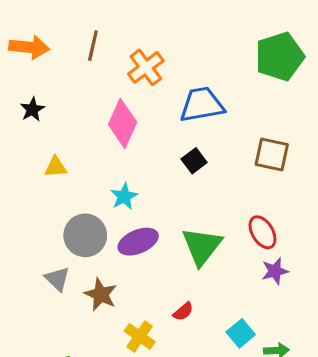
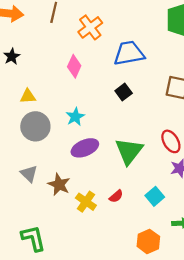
pink diamond: (123, 123) -> (74, 66), size x0.7
gray circle: (85, 235) -> (35, 126), moved
cyan square: (241, 333) -> (155, 196), moved
yellow cross: (140, 336) -> (86, 202), moved

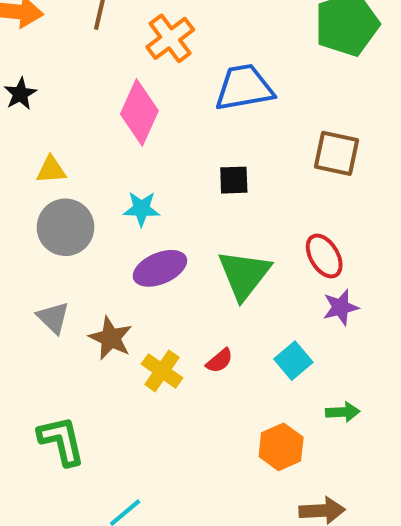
pink diamond: (74, 66) -> (139, 112), size x1.4
black square: (124, 92) -> (234, 180), moved, turned 35
cyan star: (75, 117) -> (141, 209), turned 30

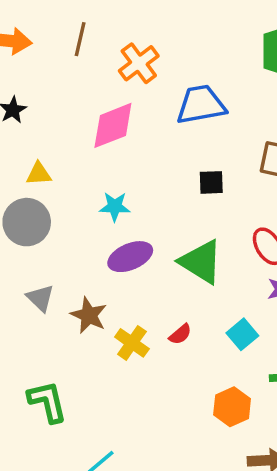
pink diamond: (139, 112) -> (113, 125), turned 44
black square: (234, 180) -> (211, 182), moved
gray circle: (66, 227) -> (27, 222), moved
green triangle: (244, 274) -> (201, 262), turned -36

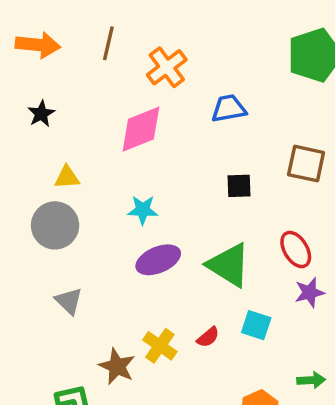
blue trapezoid: (201, 105) -> (229, 109), size x0.7
brown star: (89, 315) -> (117, 366), moved
cyan square: (242, 334) -> (256, 325), moved, turned -32

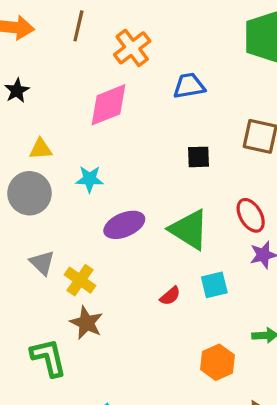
cyan star: (143, 210) -> (90, 179), moved
cyan square: (256, 325) -> (214, 285), turned -32
yellow cross: (160, 346) -> (80, 280), moved

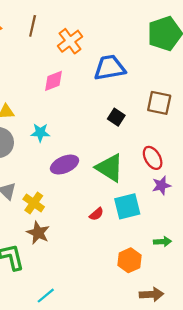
blue trapezoid: (189, 86) -> (110, 68), size x1.4
pink diamond: (108, 105) -> (53, 81), size x0.7
black square: (199, 157) -> (116, 117), turned 35
cyan square: (214, 285) -> (127, 206), size x1.4

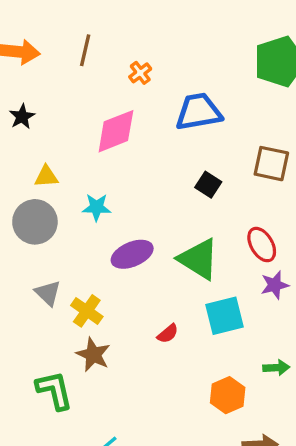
orange cross: (70, 41) -> (140, 73), size x0.6
pink diamond: (53, 81) -> (116, 131), size x1.4
red semicircle: (96, 214) -> (168, 334), moved

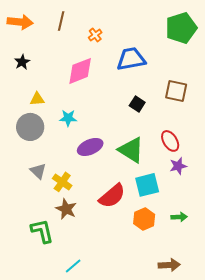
red semicircle: (168, 334) -> (112, 196), size x2.0
orange hexagon: (228, 395) -> (144, 219), moved

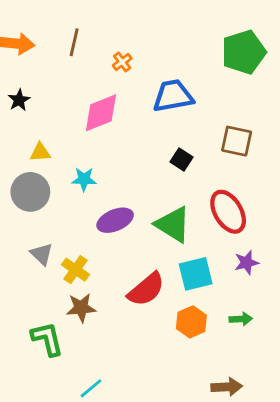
red ellipse: (170, 141) -> (228, 212), size x1.4
purple star: (178, 166) -> (246, 263), moved
brown star: (66, 209) -> (81, 308), turned -30

